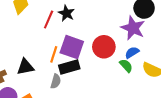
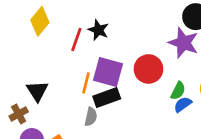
blue semicircle: (132, 53) -> (183, 104), moved
green semicircle: (126, 66) -> (178, 91), turned 72
black triangle: (25, 67) -> (37, 91), moved, turned -48

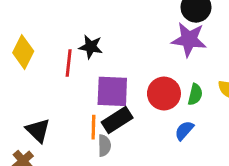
red circle: (148, 69) -> (164, 93), moved
orange line: (86, 83) -> (93, 127), moved
blue semicircle: (183, 104) -> (184, 130), moved

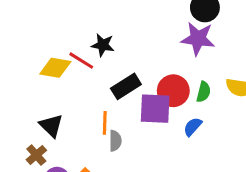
yellow diamond: (23, 52) -> (55, 68), moved, turned 72
red line: (69, 63) -> (81, 61), turned -65
purple square: (112, 91) -> (155, 109), moved
black rectangle: (117, 120) -> (126, 86), moved

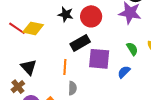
red line: (81, 61) -> (17, 28), moved
red circle: (173, 91) -> (91, 16), moved
green semicircle: (204, 92) -> (132, 49), turned -48
gray semicircle: (115, 141) -> (72, 88), moved

